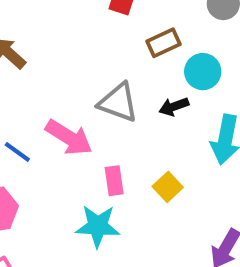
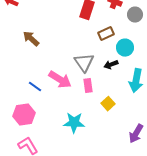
gray triangle: (118, 102) -> (84, 63), turned 35
pink rectangle: (114, 181) -> (88, 86), moved

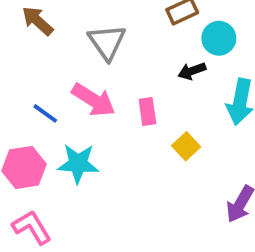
gray triangle: (84, 63) -> (107, 42), moved
cyan star: (74, 123) -> (78, 164), moved

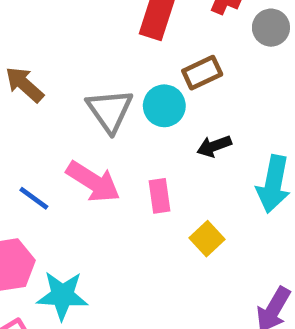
cyan circle: (219, 38) -> (164, 106), moved
cyan star: (78, 164) -> (62, 295), moved

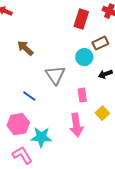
gray triangle: (110, 111) -> (55, 75), moved
pink arrow: (93, 182) -> (76, 125), moved, turned 50

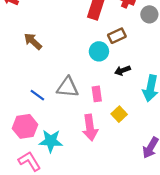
gray triangle: (55, 75) -> (68, 87), moved, turned -50

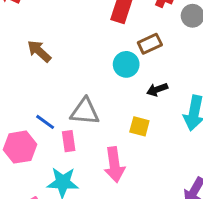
pink rectangle: (97, 94) -> (69, 141), moved
yellow square: (119, 114) -> (139, 126), moved, turned -32
pink hexagon: (25, 126) -> (20, 147), moved

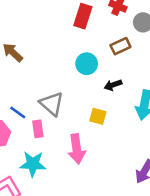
brown rectangle: (150, 44) -> (120, 46), moved
gray triangle: (85, 112) -> (52, 104), turned 36

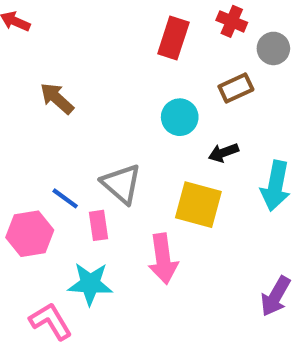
yellow square: (98, 116) -> (198, 205), size x1.6

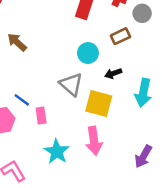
gray triangle: (121, 184) -> (71, 84), moved
pink arrow: (163, 259) -> (94, 141), moved
cyan star: (90, 284) -> (57, 152), moved, turned 30

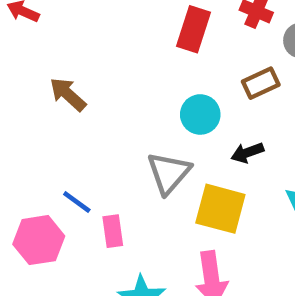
gray triangle: (71, 84) -> (169, 173), turned 30

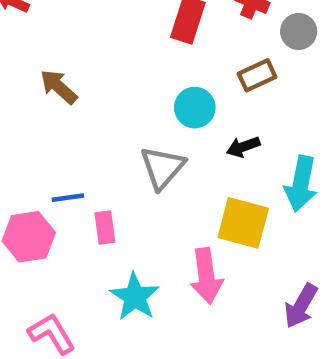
blue line: (77, 202) -> (68, 198), turned -44
yellow square: (220, 209) -> (243, 223), moved

